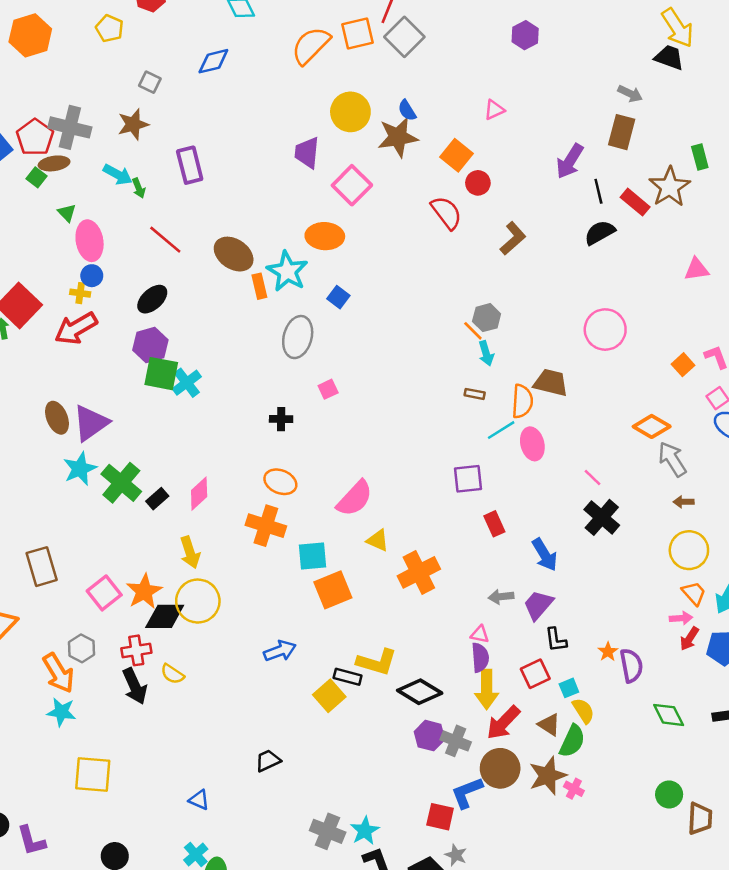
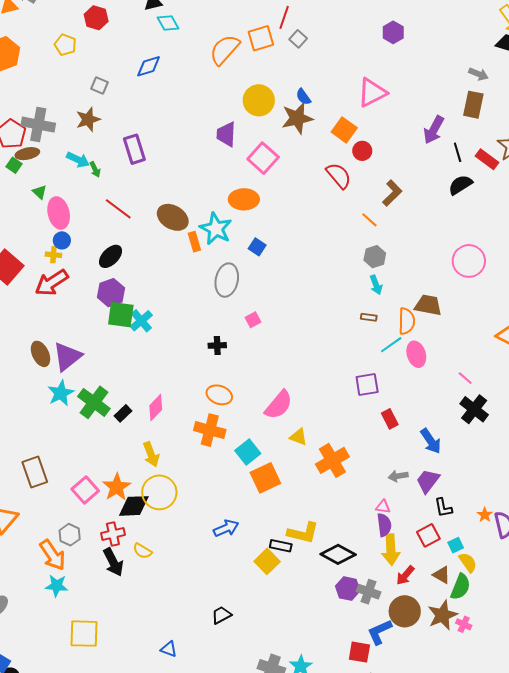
gray square: (404, 37) -> (298, 39), size x0.6
pink triangle: (494, 110) -> (372, 93), size x1.8
orange line: (473, 331) -> (369, 220), moved
cyan square: (312, 556) -> (248, 452), turned -30
red arrow: (503, 723) -> (405, 575), size x0.7

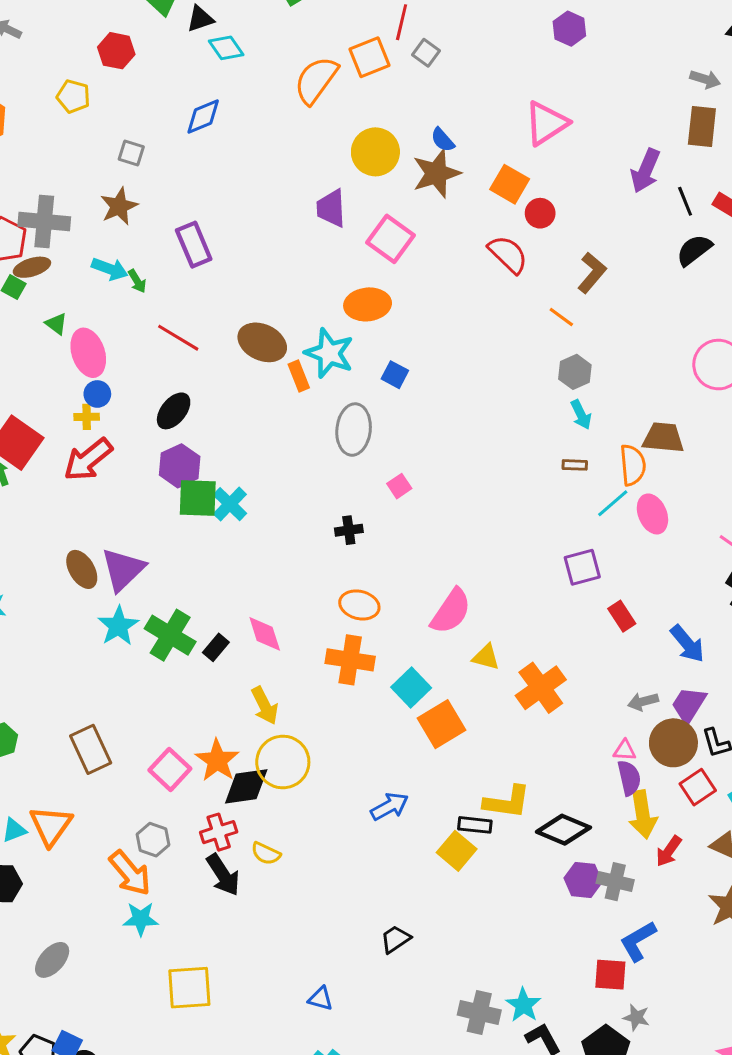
pink diamond: (156, 408) -> (265, 634), turned -56
brown circle: (405, 611) -> (673, 743), moved

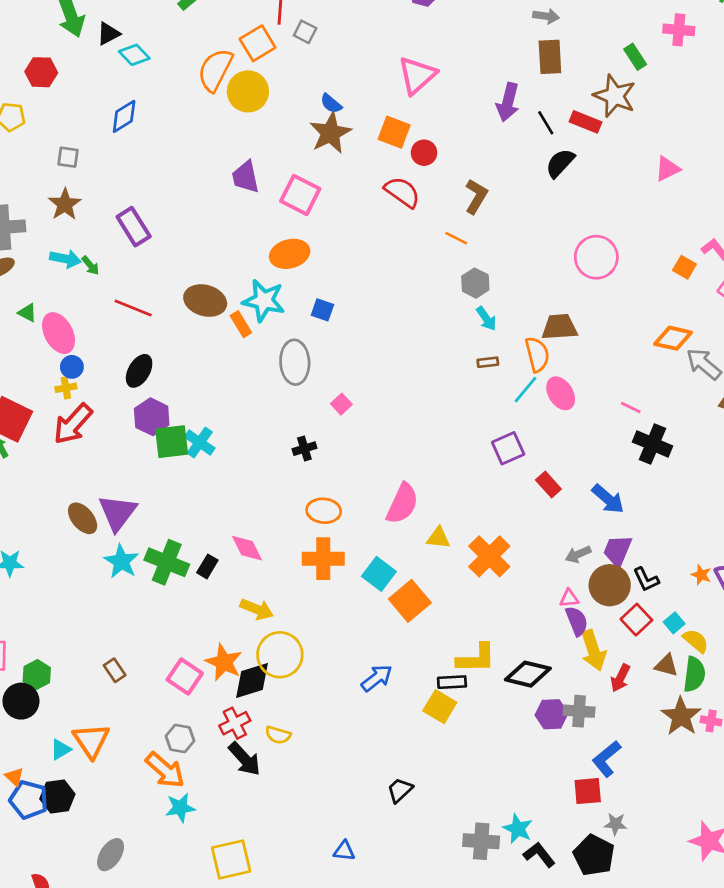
yellow circle: (375, 152) -> (248, 91), moved
yellow arrow: (265, 706) -> (257, 609), turned -32
brown rectangle: (91, 749) -> (115, 670), size x0.6

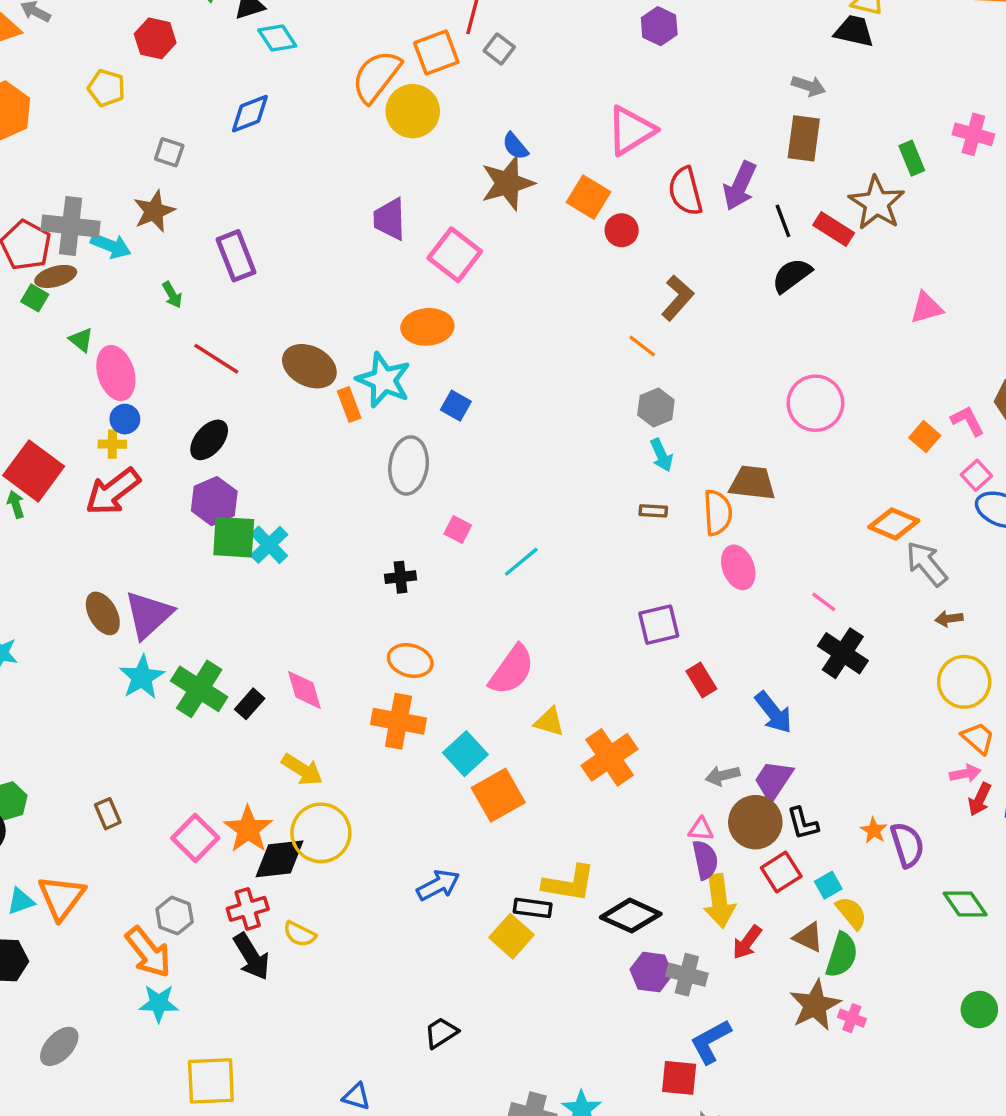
red semicircle: (402, 192) -> (685, 191), moved, turned -150
cyan arrow: (65, 259) -> (111, 246), moved
cyan line: (525, 390) -> (521, 562), moved
pink square: (341, 404) -> (458, 529), turned -30

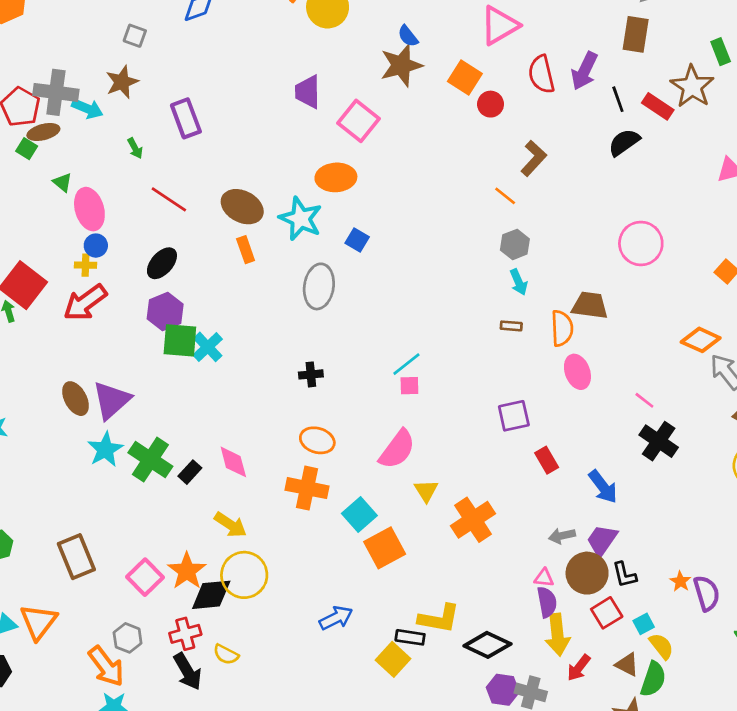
orange rectangle: (349, 405) -> (246, 250), moved
pink square: (458, 529) -> (409, 386), moved, turned -30
yellow triangle: (549, 722) -> (426, 491), turned 40
brown rectangle: (108, 814) -> (76, 557), size x1.8

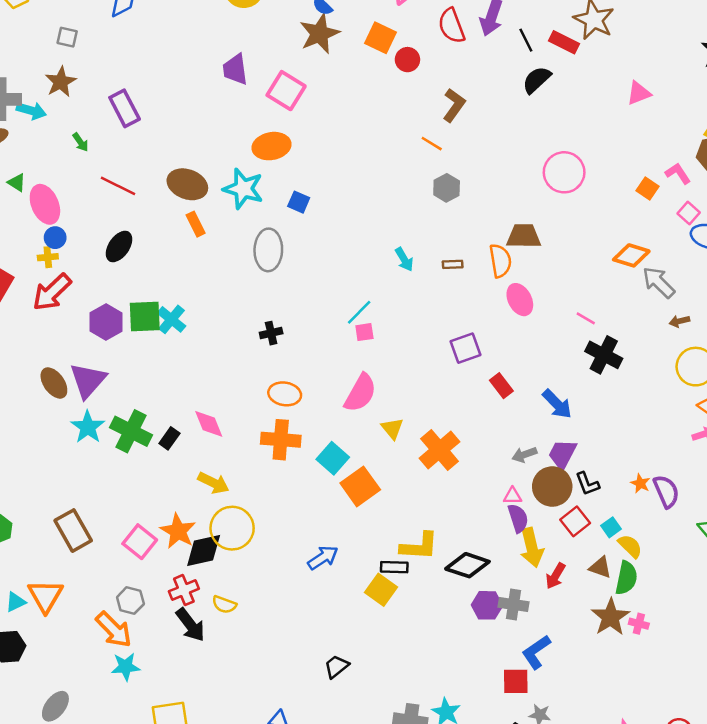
cyan arrow: (519, 282) -> (404, 259), moved
purple hexagon: (165, 312) -> (106, 322), moved

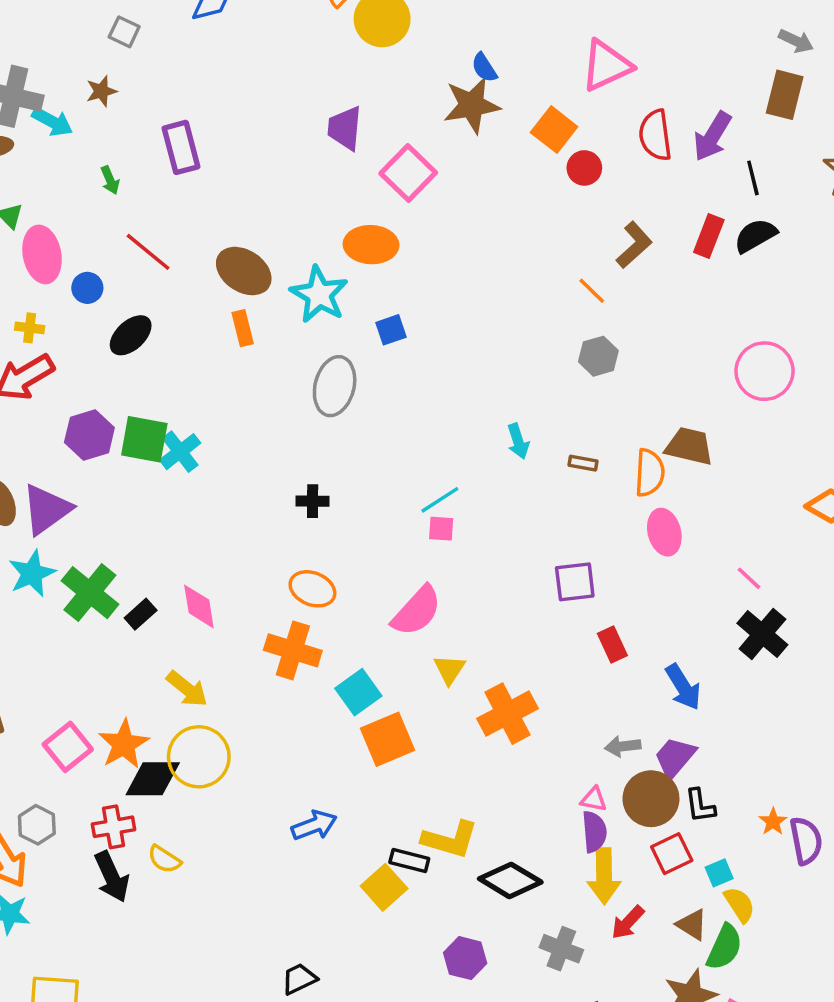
red rectangle: (564, 42) -> (709, 236), moved, turned 72
brown star: (61, 82) -> (101, 91), size x0.7
blue square: (299, 202) -> (391, 330), turned 35
blue circle: (55, 238) -> (87, 288), moved
purple hexagon: (487, 605) -> (465, 958), moved

